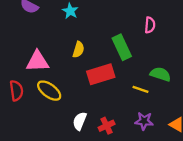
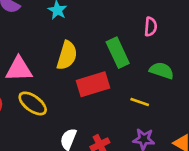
yellow semicircle: (78, 50) -> (67, 55), size x1.5
green semicircle: (160, 74) -> (162, 71), moved

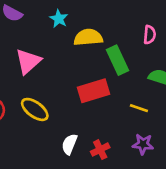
yellow semicircle: (67, 55) -> (88, 37), moved, turned -112
pink triangle: (19, 69) -> (28, 61), moved, turned -40

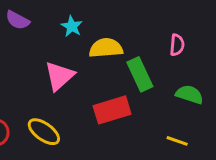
pink triangle: (28, 61) -> (59, 76), moved
yellow line: (139, 108) -> (177, 141), moved

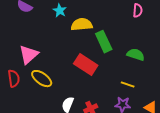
pink semicircle: (177, 45) -> (138, 11), moved
pink triangle: (59, 76) -> (29, 55), moved
red rectangle: (112, 110) -> (86, 65), turned 50

